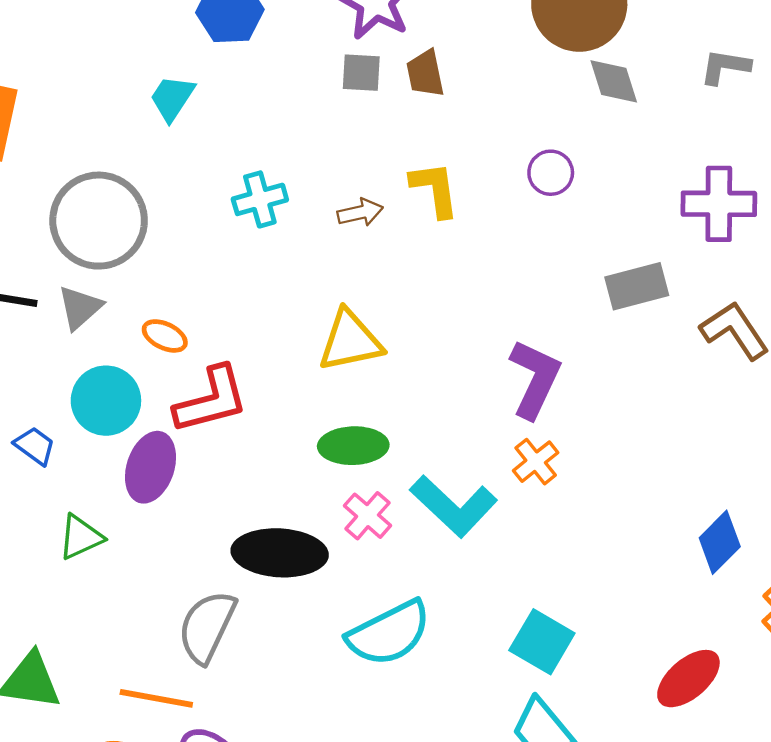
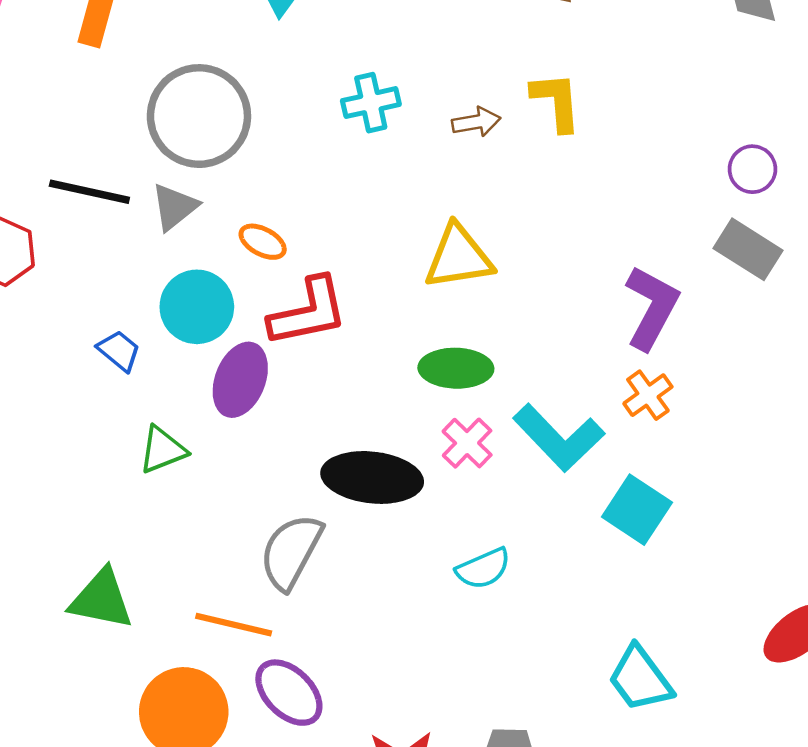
purple circle: (551, 173) -> (752, 169), moved
gray rectangle: (637, 286) -> (748, 249), moved, turned 44
cyan semicircle: (389, 633) -> (483, 569), size x0.6
cyan square: (542, 642) -> (637, 510), moved

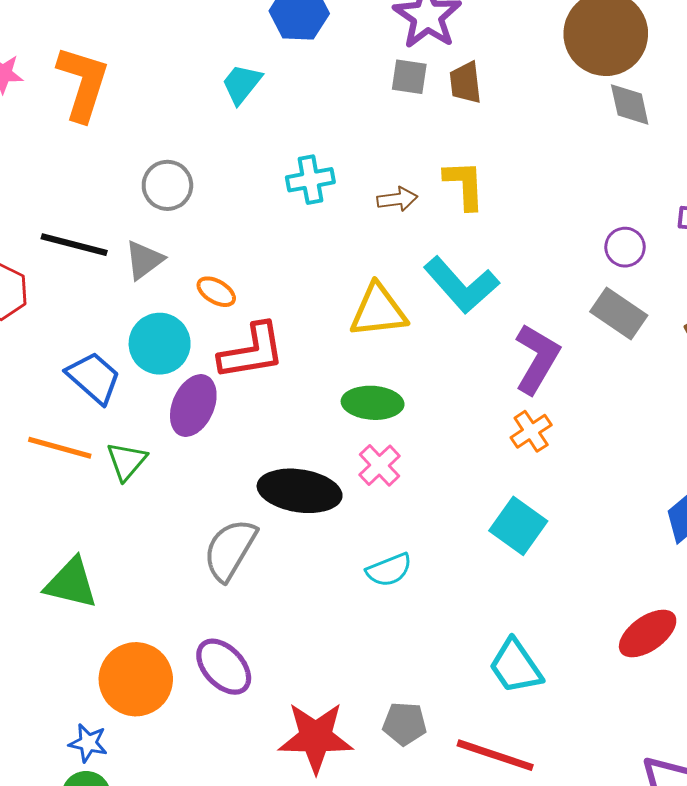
gray circle: (199, 116) -> (167, 185), size x0.6
blue trapezoid: (119, 351) -> (94, 378), size x1.5
cyan L-shape: (559, 438) -> (461, 285), moved
green triangle: (163, 450) -> (127, 461), turned -30
orange line: (234, 625) -> (60, 448), moved

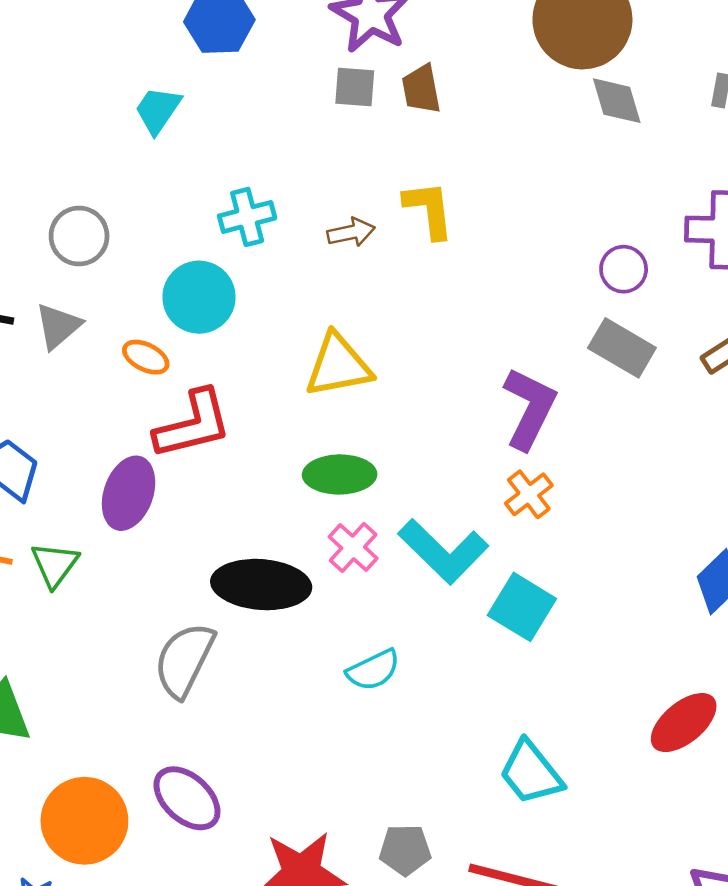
cyan L-shape: (461, 285) -> (443, 551), moved
cyan circle: (160, 344) -> (199, 297), moved

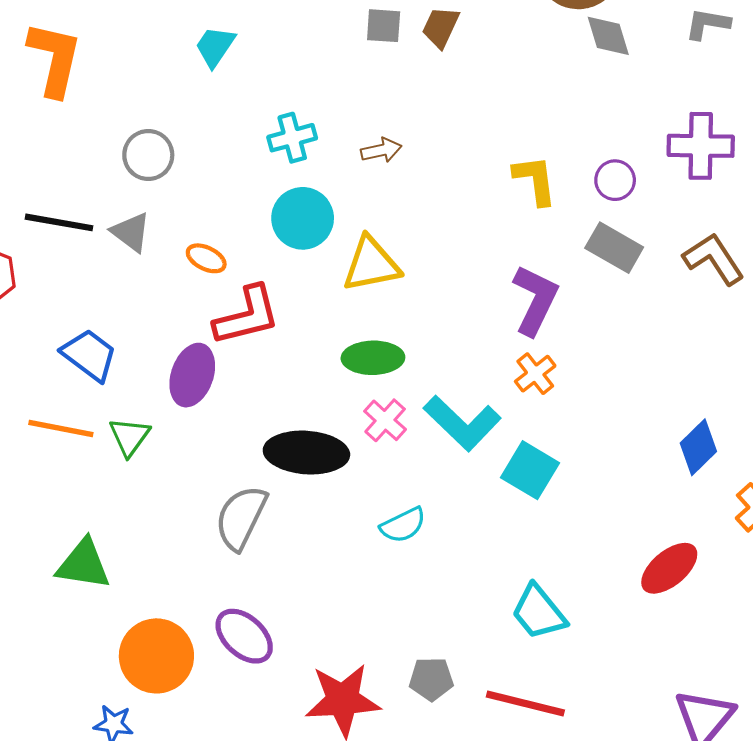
brown trapezoid: (421, 89) -> (441, 27), turned 36
yellow L-shape: (429, 210) -> (535, 180), moved
cyan circle: (199, 297) -> (303, 218), moved
gray triangle: (58, 326) -> (131, 232), turned -42

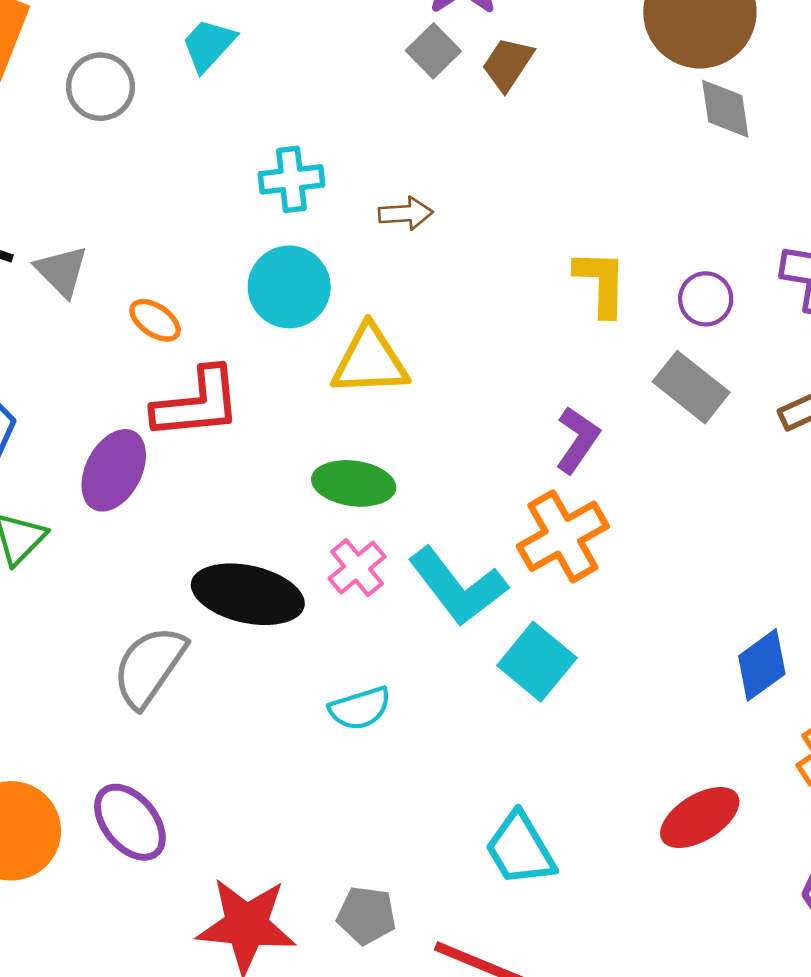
gray square: (384, 26) -> (433, 51), turned 33
gray circle: (148, 155) -> (101, 87), moved
purple L-shape: (535, 300) -> (578, 440), size x0.7
orange cross: (535, 374) -> (563, 536), size x1.6

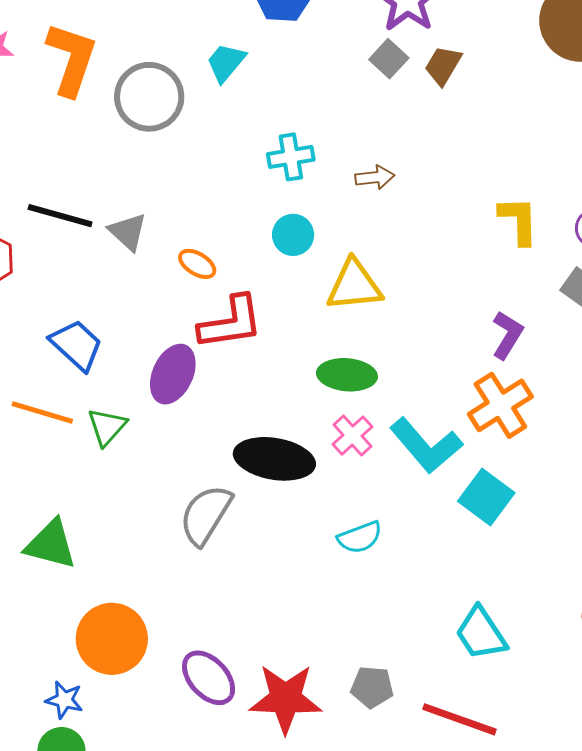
gray circle: (101, 87) -> (149, 97), size x1.4
cyan circle: (289, 287) -> (293, 235), size x0.7
purple ellipse: (130, 822) -> (209, 678), moved

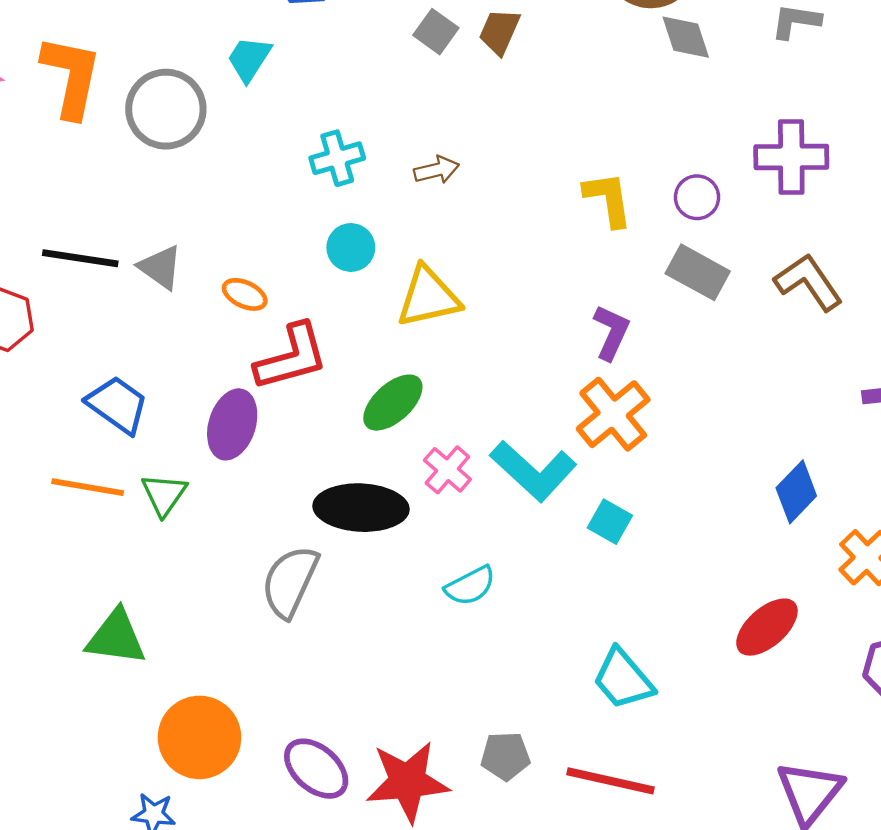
green ellipse: (347, 375) -> (393, 403), moved, turned -40
cyan square: (486, 497) -> (610, 522), size x0.7

